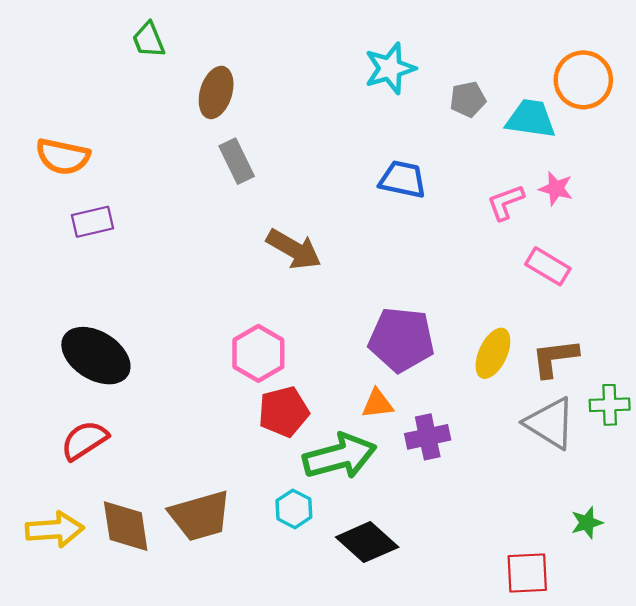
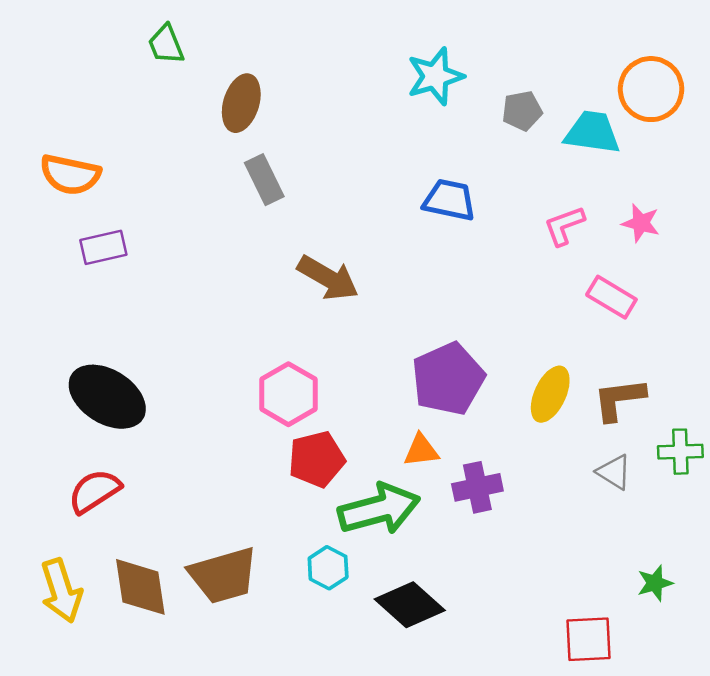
pink star: (556, 189) -> (641, 223), moved
purple pentagon: (401, 340) -> (448, 379), turned -30
gray triangle: (550, 423) -> (614, 472), size x0.6
yellow arrow: (55, 530) -> (61, 591), turned 76

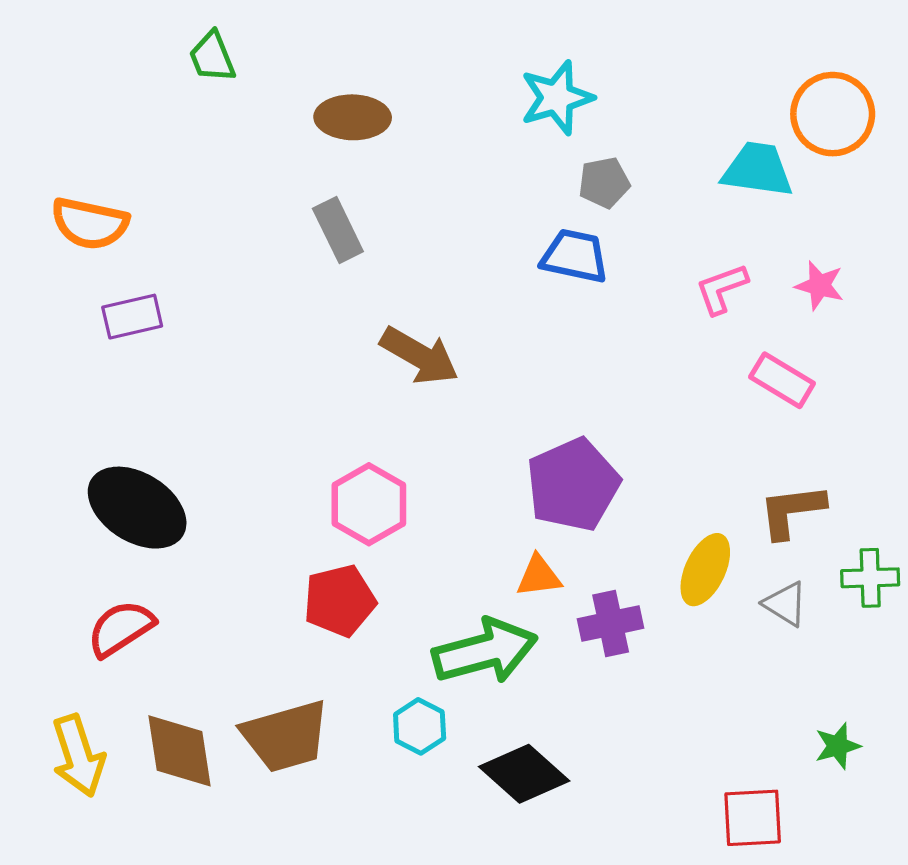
brown ellipse: (241, 103) -> (353, 117), moved, turned 74
gray pentagon: (522, 111) -> (604, 183), moved
yellow ellipse: (550, 394) -> (705, 570), moved
red pentagon: (317, 459) -> (340, 601), moved

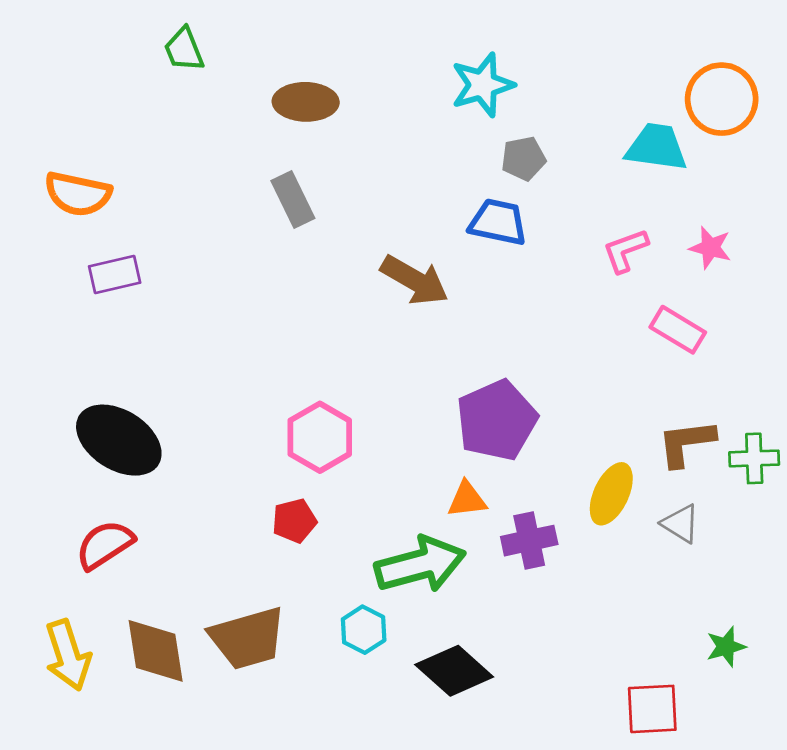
brown arrow: (420, 356) -> (415, 280), moved
green cross: (870, 578) -> (754, 458), moved
red pentagon: (340, 601) -> (294, 521), size x0.7

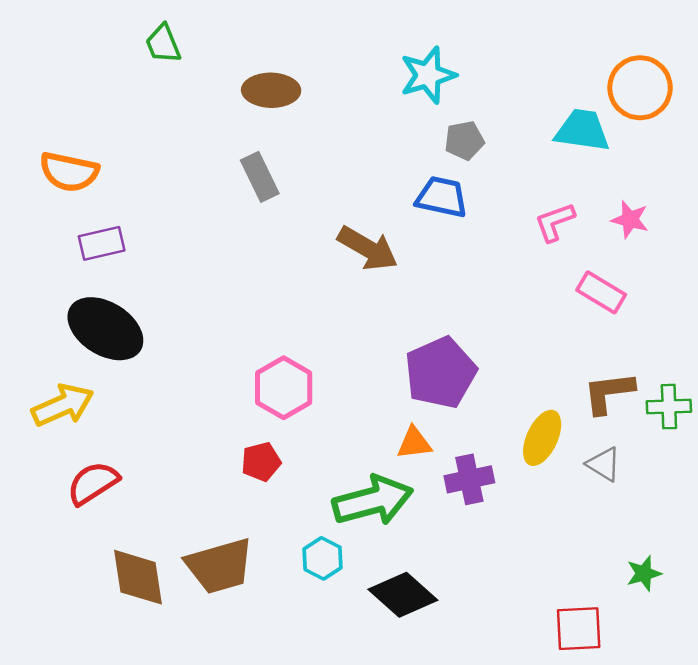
black ellipse: (119, 440) -> (105, 329), moved
yellow arrow: (68, 655) -> (63, 405), moved, turned -96

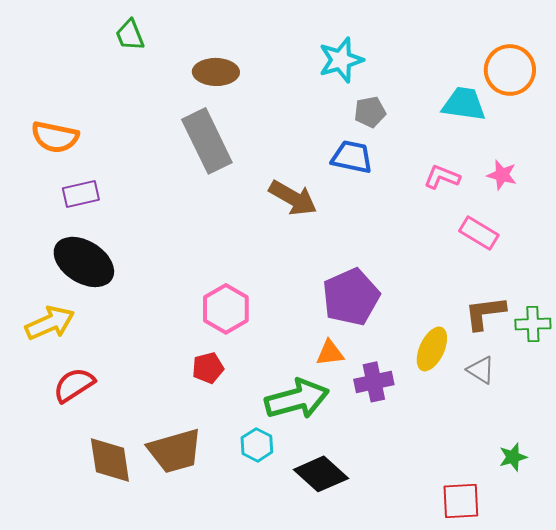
gray rectangle: (260, 177) -> (207, 141), size x1.6
pink L-shape: (555, 222) -> (442, 177), turned 42

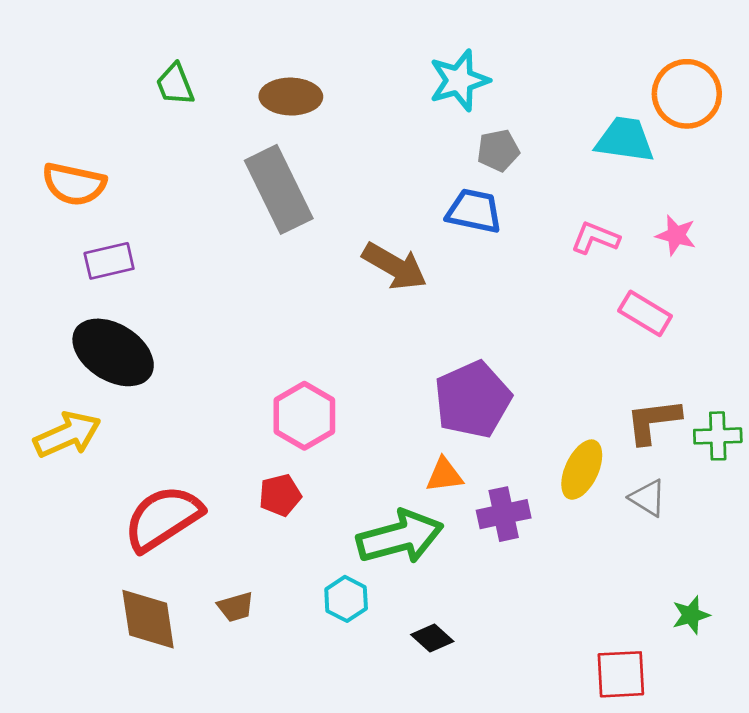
green trapezoid: (130, 35) -> (175, 84), moved
red semicircle: (74, 385) -> (163, 518), moved, size x1.4
brown trapezoid: (175, 451) -> (236, 607), size x0.5
black diamond: (321, 474) -> (432, 638), size x0.6

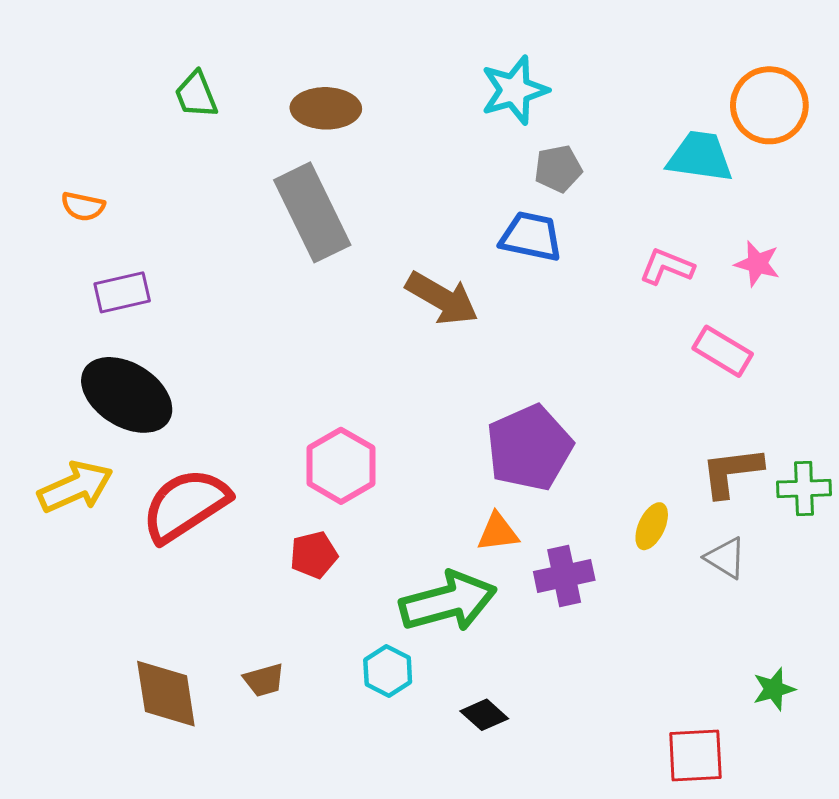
orange semicircle: (74, 184) -> (83, 206), size x0.6
yellow ellipse: (582, 470) -> (652, 526), size x0.7
red semicircle: (163, 518) -> (186, 505), moved

